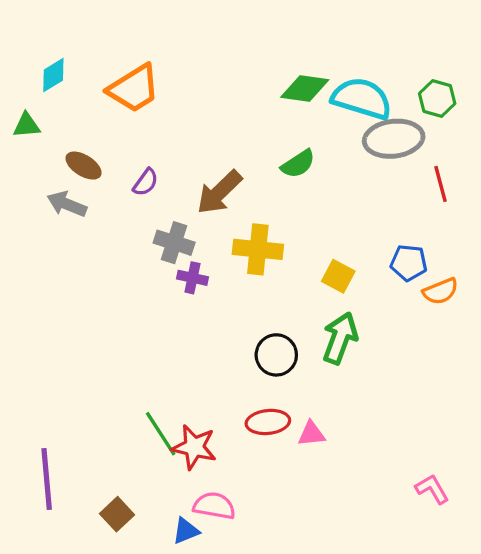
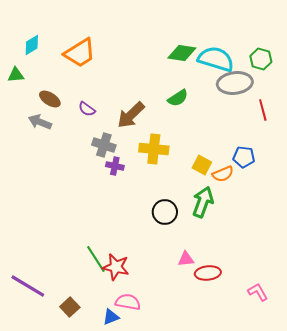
purple semicircle: (146, 182) -> (87, 109), turned 90
orange semicircle: (441, 291) -> (223, 174), moved
red ellipse: (268, 422) -> (208, 273), moved
purple line: (47, 479) -> (28, 286), turned -54

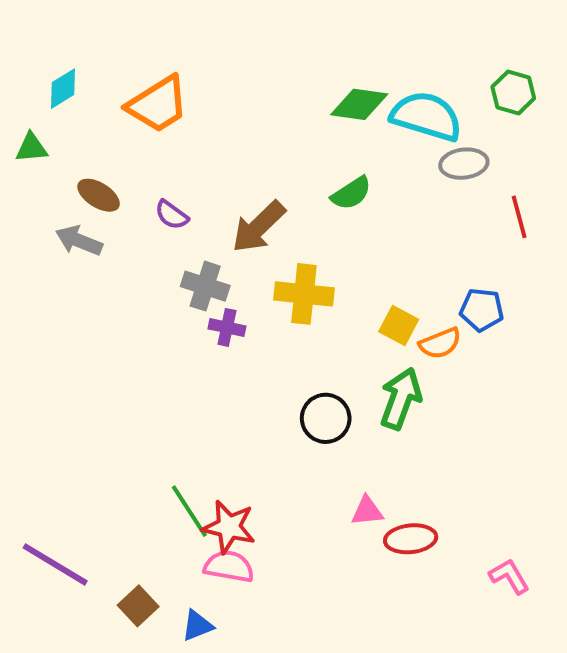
green hexagon: (261, 59) -> (513, 92), moved
gray ellipse: (235, 83) -> (464, 164), size x0.7
pink semicircle: (128, 302) -> (229, 566), moved
blue triangle: (111, 317) -> (197, 626), moved

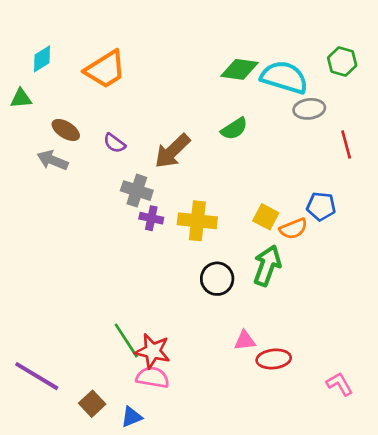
yellow cross: (304, 294) -> (197, 221), moved

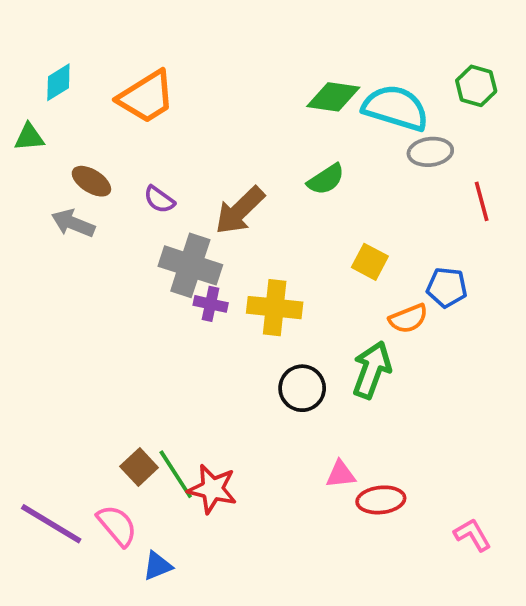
gray cross: (137, 191) -> (190, 265), size x1.4
yellow square: (266, 217) -> (370, 262), moved
pink semicircle: (153, 377) -> (117, 526), moved, turned 40
brown square: (92, 404) -> (139, 467), moved
blue triangle: (132, 417) -> (157, 566), moved

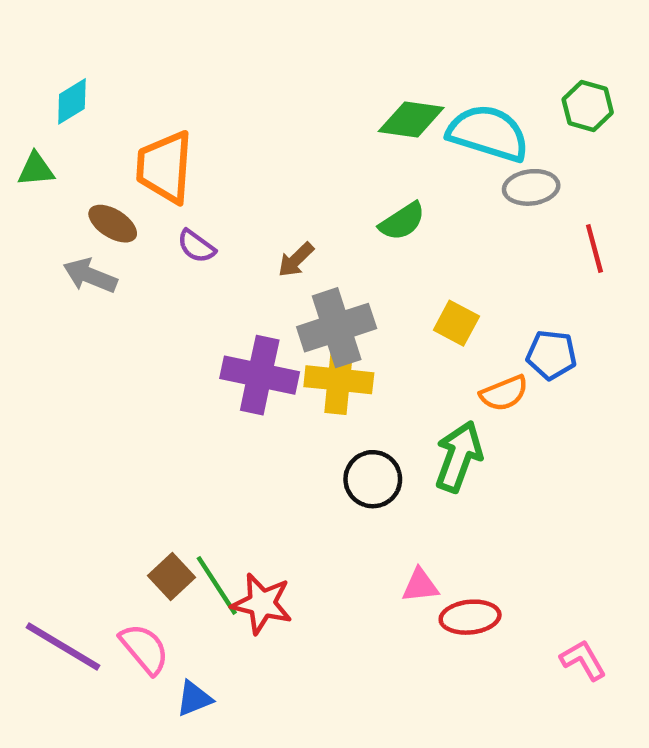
orange trapezoid: (146, 97) -> (165, 167), moved, turned 126
brown arrow: (240, 210) -> (296, 260), size x0.6
gray cross: (190, 265) -> (337, 328), moved, turned -36
purple cross: (211, 304) -> (260, 375), size x1.8

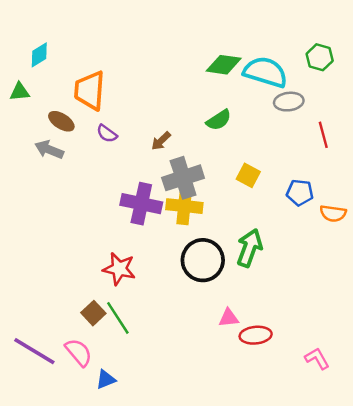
orange semicircle: (504, 393) -> (333, 213), moved, turned 30
black circle: (373, 479) -> (203, 260), size x1.4
red star: (262, 604) -> (119, 269), moved

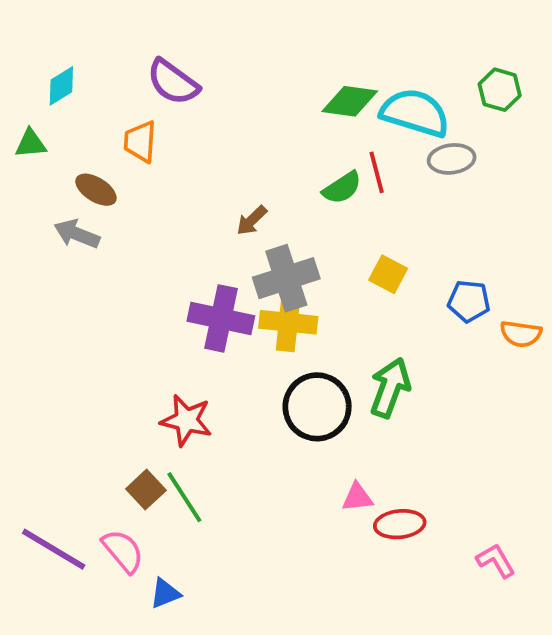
orange trapezoid: (90, 91) -> (140, 142), size x0.7
purple semicircle: (107, 134) -> (173, 82), moved, size x1.6
red line: (323, 135) -> (377, 172), moved

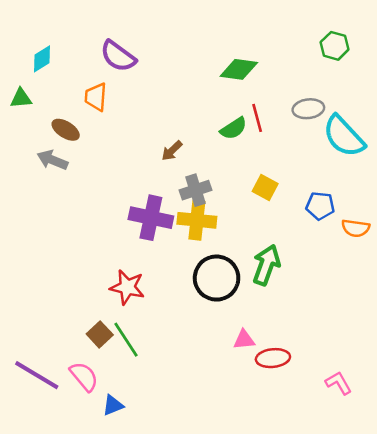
green hexagon: (500, 90) -> (335, 46), moved
cyan semicircle: (415, 113) -> (344, 136), moved, turned -150
gray cross: (286, 278) -> (196, 190), size x0.7

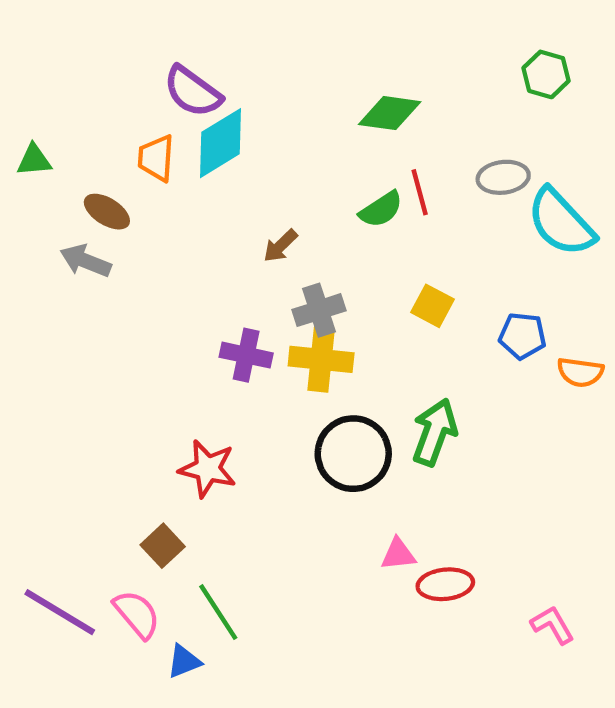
cyan diamond: (42, 59) -> (220, 143), moved, size x1.6
purple cross: (151, 218) -> (246, 355), size x0.7
green line: (126, 340) -> (218, 612), moved

